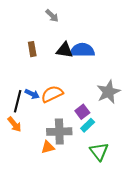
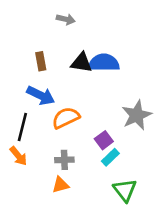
gray arrow: (52, 16) -> (66, 19), turned -32
blue arrow: (32, 94) -> (41, 95), moved, size x1.5
gray cross: (59, 132) -> (64, 160), moved, size x0.6

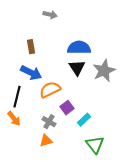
black triangle: (81, 63) -> (77, 68), moved, turned 48
gray star: (137, 115) -> (104, 71), moved
purple square: (104, 140) -> (67, 108), moved
gray cross: (64, 160) -> (49, 122), turned 32

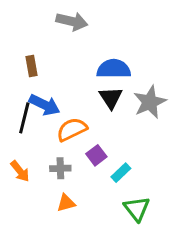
gray arrow: (50, 15) -> (72, 21), size x1.5
brown rectangle: (31, 47) -> (32, 66), moved
black line: (17, 97) -> (24, 118), moved
gray cross: (49, 122) -> (60, 168), moved, turned -32

